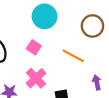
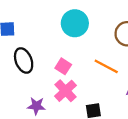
pink square: (34, 47) -> (63, 66), moved

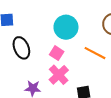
cyan circle: (75, 23) -> (66, 27), moved

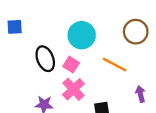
black ellipse: (21, 48) -> (45, 59), moved

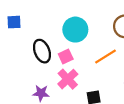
pink square: (71, 65) -> (66, 56), turned 32
orange line: (115, 65) -> (105, 56), turned -60

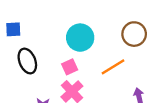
black ellipse: (42, 51) -> (27, 61), moved

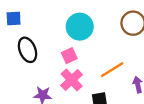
orange line: (113, 67) -> (112, 70), moved

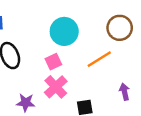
orange line: (112, 70) -> (99, 59), moved

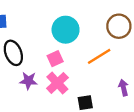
purple star: (26, 103) -> (28, 81), moved

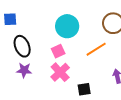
purple star: (28, 81) -> (24, 70), moved

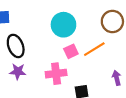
pink square: (58, 51) -> (71, 51), moved
pink cross: (60, 72) -> (56, 74), turned 36

